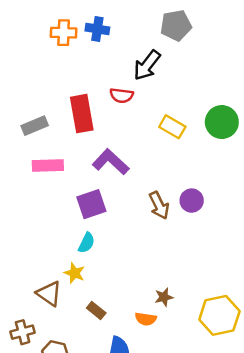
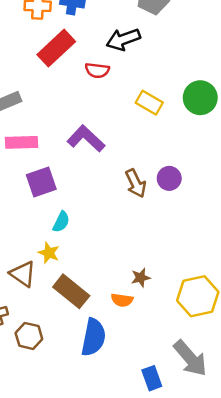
black arrow: (147, 65) -> (123, 39), turned 32
red rectangle: (82, 114) -> (56, 48), moved, turned 57
purple square: (91, 204) -> (41, 182), moved
brown rectangle: (96, 310) -> (71, 291), size x1.8

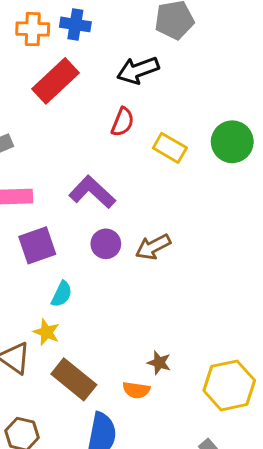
red semicircle: (97, 70) -> (123, 122), moved, turned -75
purple circle: (169, 178) -> (106, 244), moved
brown arrow: (136, 183) -> (153, 247), turned 88
brown star: (141, 278) -> (159, 363), turned 30

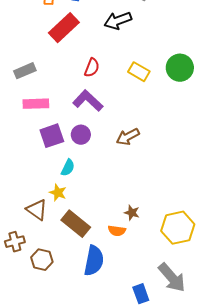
red semicircle: (123, 122) -> (92, 68), moved
purple circle: (106, 244) -> (81, 135), moved

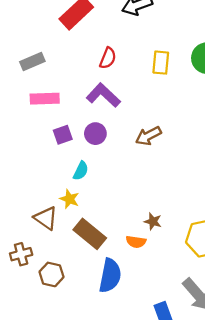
yellow rectangle: (139, 72) -> (161, 63), turned 65
purple square: (52, 136) -> (63, 135), size x0.7

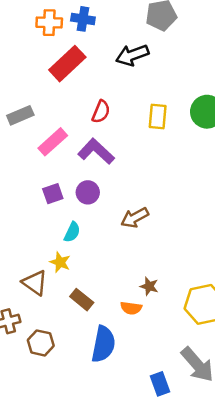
pink rectangle: (45, 99) -> (53, 142), moved, turned -40
brown arrow: (148, 136) -> (135, 218), moved
brown rectangle: (90, 234) -> (82, 300), size x0.7

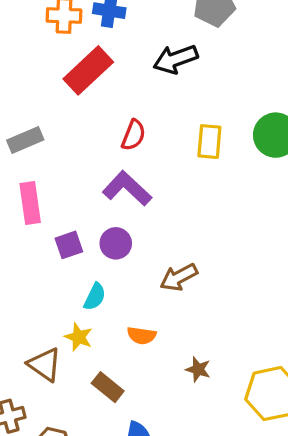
pink rectangle: (53, 142) -> (30, 203), moved, turned -56
orange semicircle: (131, 308) -> (142, 335), moved

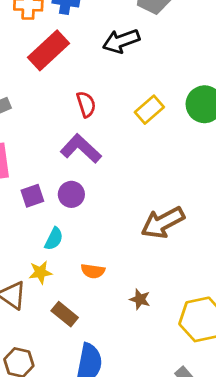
red semicircle: (133, 135) -> (86, 104), turned -40
yellow rectangle: (209, 142) -> (149, 110), turned 44
brown arrow: (179, 277) -> (163, 223), moved, size x1.4
yellow star: (79, 337) -> (40, 272), turned -30

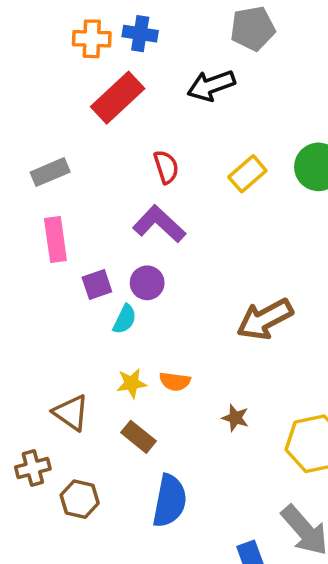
cyan semicircle: (54, 239) -> (125, 319), moved
yellow star: (40, 272) -> (132, 383), moved

